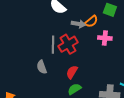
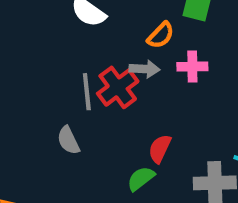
gray arrow: (78, 24) -> (144, 69), moved
red semicircle: (72, 72) -> (160, 149), moved

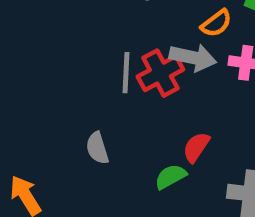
gray arrow: (144, 69) -> (193, 57), size x1.4
gray semicircle: (68, 140) -> (97, 148), moved

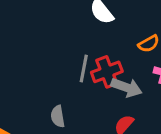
gray arrow: (193, 57) -> (126, 87), moved

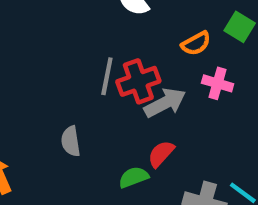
gray arrow: (126, 87) -> (165, 103), turned -48

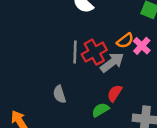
orange semicircle: (196, 43) -> (125, 41), moved
pink cross: (218, 83) -> (142, 46), turned 36

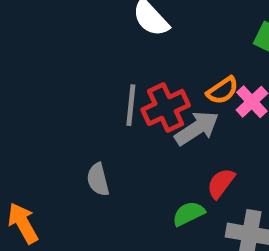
red semicircle: (115, 93) -> (221, 183), moved
green semicircle: (100, 110) -> (189, 214), moved

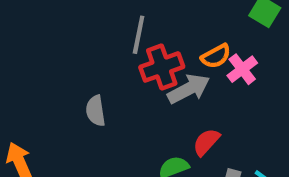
gray line: (131, 105) -> (139, 35), moved
gray semicircle: (98, 180) -> (96, 111), moved

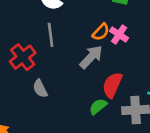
red cross: (162, 67) -> (23, 57), moved
red semicircle: (206, 142) -> (112, 85), size x1.4

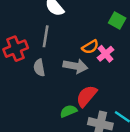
gray arrow: (91, 57) -> (75, 66), turned 40
gray semicircle: (40, 89) -> (39, 68), moved

